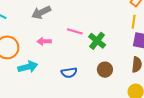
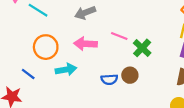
pink arrow: (44, 41) -> (86, 44), size x1.5
brown circle: (105, 70) -> (130, 75), moved

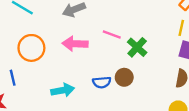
cyan arrow: (66, 70) -> (63, 90), moved
blue line: (28, 74) -> (13, 78), turned 40

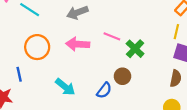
blue semicircle: (102, 82) -> (104, 90), moved, turned -49
cyan arrow: (63, 90) -> (65, 87), turned 48

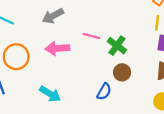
brown circle: (122, 76) -> (122, 72), moved
blue semicircle: (104, 90) -> (104, 92), moved

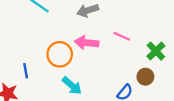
green cross: (117, 46) -> (156, 51), moved
orange circle: (16, 57) -> (60, 54), moved

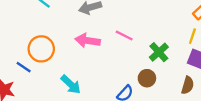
orange circle: (60, 54) -> (41, 49), moved
blue line: (26, 71) -> (24, 67), turned -48

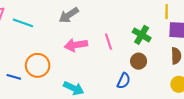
pink line: (124, 36) -> (108, 42), moved, turned 63
blue line: (24, 67) -> (14, 77), moved

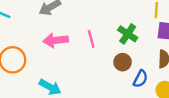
blue semicircle: (124, 81) -> (140, 79), moved

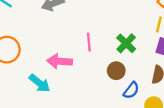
pink arrow: (56, 40) -> (60, 61), moved

